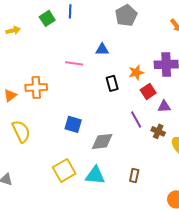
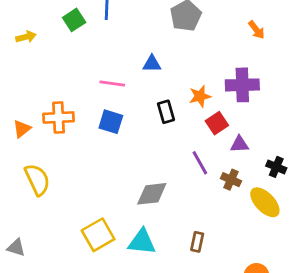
blue square: (73, 124) -> (111, 122), moved

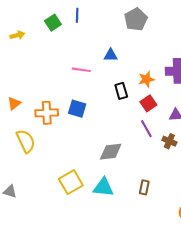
orange cross: (59, 117) -> (47, 113), moved
blue square: (111, 122) -> (77, 109), moved
red square: (217, 123) -> (148, 103), moved

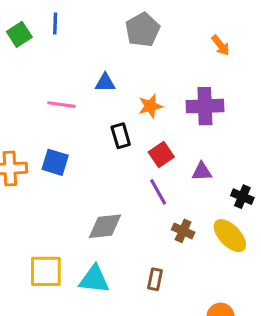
orange star: (146, 79) -> (150, 106), moved
brown cross: (169, 141) -> (183, 231), moved
yellow square: (71, 182) -> (46, 271), turned 30

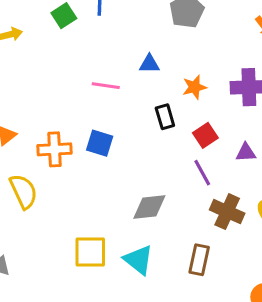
brown cross: (183, 231) -> (227, 212), size x1.5
cyan triangle: (94, 279) -> (138, 260), turned 32
brown rectangle: (155, 279) -> (199, 260), size x1.4

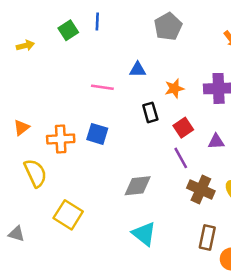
yellow square: (90, 252) -> (68, 215), moved, turned 32
cyan triangle: (138, 260) -> (144, 234), moved
brown rectangle: (199, 260) -> (207, 238), moved

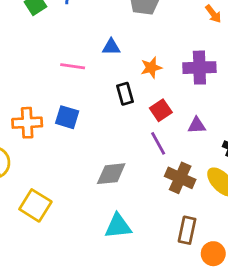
cyan triangle: (144, 234) -> (118, 226), turned -44

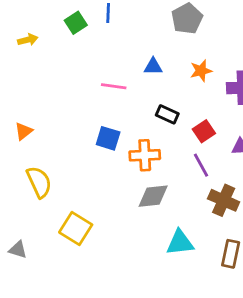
orange star: (151, 68) -> (201, 71), moved
black rectangle: (125, 94) -> (167, 114), turned -50
orange cross: (27, 123) -> (145, 155), moved
cyan triangle: (118, 226) -> (180, 243), moved

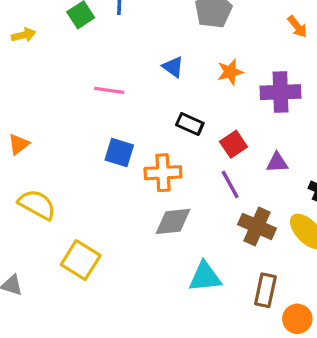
blue triangle: (153, 66) -> (173, 67), turned 36
pink line: (114, 86) -> (109, 90), moved
yellow semicircle: (39, 182) -> (37, 205), turned -36

